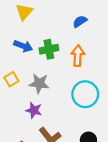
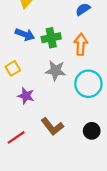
gray star: (39, 83) -> (56, 71), moved
purple star: (34, 110) -> (26, 96), moved

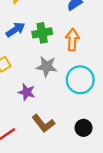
blue arrow: (25, 34) -> (15, 30), turned -54
purple star: (26, 96) -> (27, 92), moved

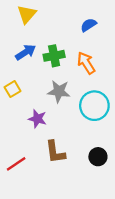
orange arrow: (72, 40) -> (86, 63), turned -35
brown L-shape: (43, 123) -> (55, 152), turned 30

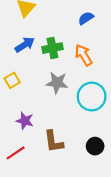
purple star: (37, 119) -> (25, 121), moved

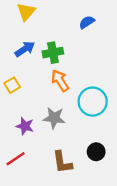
orange arrow: (84, 55) -> (60, 81), moved
gray star: (57, 83) -> (54, 118), moved
brown L-shape: (54, 141) -> (62, 162), moved

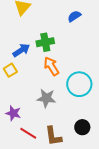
blue arrow: (25, 49) -> (21, 50), moved
purple star: (25, 126) -> (13, 113), moved
red line: (16, 159) -> (28, 133), moved, turned 66

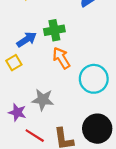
gray star: (46, 98) -> (43, 100), moved
black circle: (82, 127) -> (97, 129), size x1.6

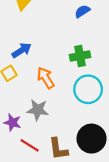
green cross: (54, 30) -> (80, 56), moved
orange arrow: (61, 58) -> (46, 78), moved

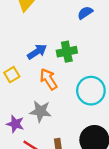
blue arrow: (22, 50) -> (37, 52), moved
green cross: (80, 56) -> (67, 52), moved

